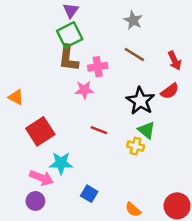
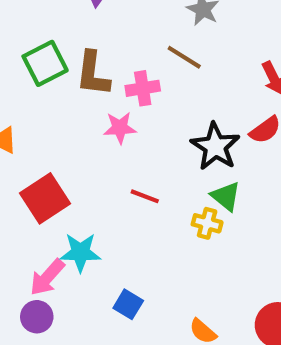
green square: (70, 35) -> (45, 63), moved
brown line: (134, 54) -> (184, 57), moved
pink arrow: (42, 178) -> (47, 277), turned 110

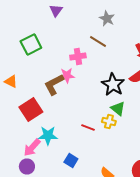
brown L-shape: (93, 74) -> (54, 84), moved, turned 55
red line: (145, 196) -> (88, 128), moved

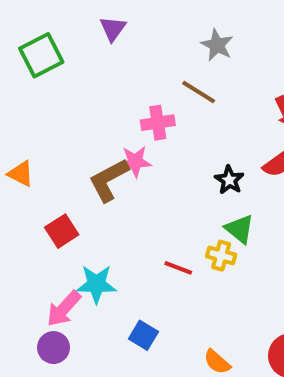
green square: (31, 44) -> (41, 55), moved
black star: (113, 84) -> (229, 180), size x0.6
red square: (31, 110) -> (62, 231), size x0.7

